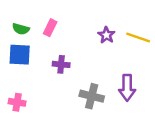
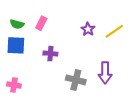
yellow line: (138, 37) -> (114, 31), turned -54

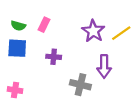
purple star: (88, 29) -> (93, 31), size x1.5
purple arrow: (105, 73) -> (104, 66), moved

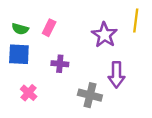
yellow line: (121, 33) -> (136, 20), moved, turned -48
pink cross: (15, 90) -> (29, 93), moved, turned 32

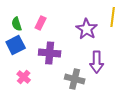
green semicircle: (20, 29) -> (17, 24), turned 56
blue square: (19, 54) -> (16, 45), turned -30
purple cross: (60, 64) -> (50, 53), size x1.5

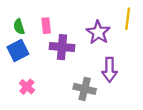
pink rectangle: (41, 23) -> (46, 26), turned -32
purple cross: (50, 53) -> (62, 47), moved

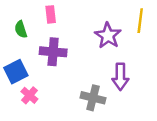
pink rectangle: (46, 26) -> (51, 14), moved
purple cross: (62, 47) -> (53, 52), moved
blue square: (18, 50) -> (16, 72), moved

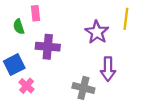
pink rectangle: (51, 14) -> (35, 13), moved

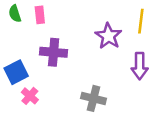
green semicircle: (19, 27) -> (15, 14), moved
purple arrow: (108, 69) -> (140, 66), moved

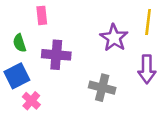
green semicircle: (15, 14) -> (19, 43), moved
gray cross: (93, 98) -> (102, 88), moved

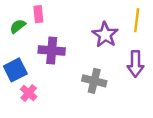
green semicircle: (19, 43) -> (18, 26), moved, turned 70

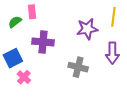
purple star: (105, 35) -> (87, 29), turned 30

